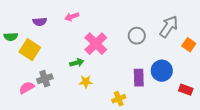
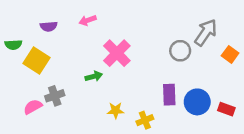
gray circle: (137, 36) -> (180, 51), moved
blue circle: (162, 71) -> (197, 102), moved
yellow star: (86, 82) -> (116, 110), moved

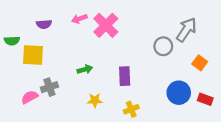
pink cross: (117, 53) -> (106, 25), moved
orange square: (230, 54) -> (200, 63), moved
yellow square: (36, 60) -> (33, 55), turned -30
purple rectangle: (169, 95) -> (125, 76), moved
yellow star: (116, 110) -> (95, 100), moved

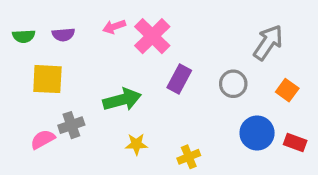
green semicircle: (12, 41) -> (24, 36), moved
gray circle: (163, 46) -> (233, 84), moved
green arrow: (85, 69) -> (122, 100), size x1.6
purple rectangle: (125, 76) -> (179, 79), moved, turned 30

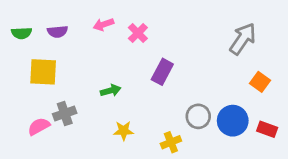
pink cross: (152, 36) -> (138, 33), size x0.6
gray circle: (233, 84) -> (198, 116), moved
green arrow: (122, 100) -> (111, 91), size x0.6

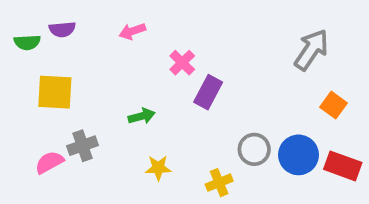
purple semicircle: (57, 32) -> (62, 29), moved
pink cross: (138, 33) -> (182, 63), moved
red rectangle: (267, 129) -> (343, 166), size x1.4

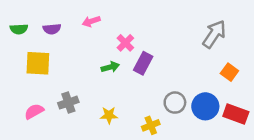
purple semicircle: (62, 29) -> (52, 29), moved
green arrow: (142, 116) -> (110, 67), moved
gray cross: (83, 146) -> (68, 103), moved

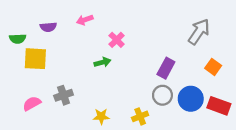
green semicircle: (19, 29) -> (18, 39), moved
purple rectangle: (143, 63) -> (166, 68), moved
yellow star: (109, 115) -> (101, 116), moved

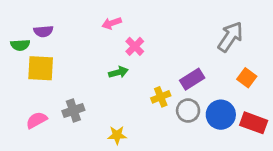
pink arrow: (85, 20) -> (112, 23), moved
purple semicircle: (48, 27) -> (43, 31), moved
purple rectangle: (166, 68) -> (192, 79), turned 30
yellow cross: (140, 116) -> (161, 97), moved

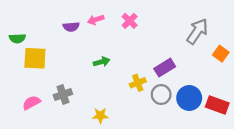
purple semicircle: (43, 31) -> (71, 27), moved
pink cross: (135, 46) -> (130, 21), moved
orange square: (247, 78) -> (221, 54), moved

